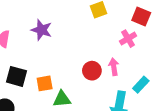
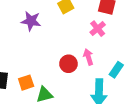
purple star: (42, 30) -> (31, 21), moved

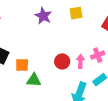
pink cross: (98, 29) -> (98, 55), moved

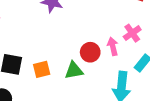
green triangle: (34, 80) -> (74, 70), moved

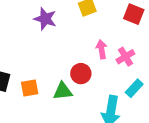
pink arrow: (113, 46) -> (101, 49), moved

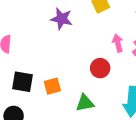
green triangle: (63, 91) -> (85, 103), moved

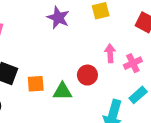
green triangle: (85, 103) -> (62, 91), moved

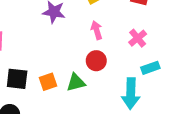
pink arrow: (110, 53) -> (97, 30), moved
cyan rectangle: (138, 95) -> (150, 68), turned 36

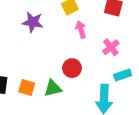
pink arrow: (97, 30) -> (81, 30), moved
orange square: (48, 82) -> (27, 87), turned 35

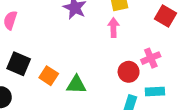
pink arrow: (81, 30) -> (113, 27), moved
red circle: (72, 68) -> (129, 72), moved

